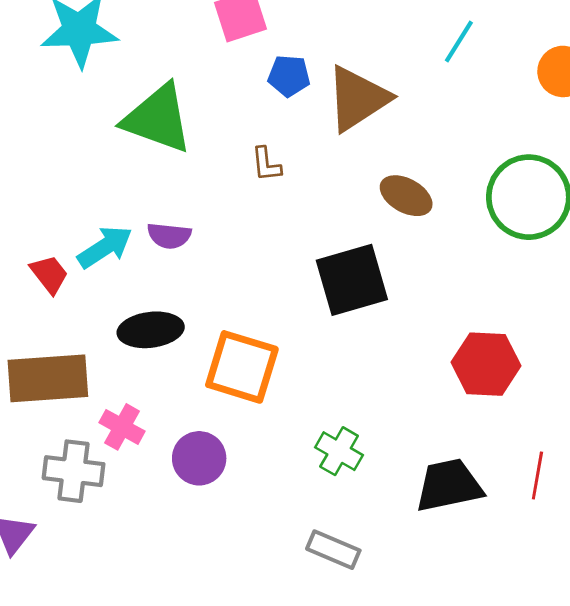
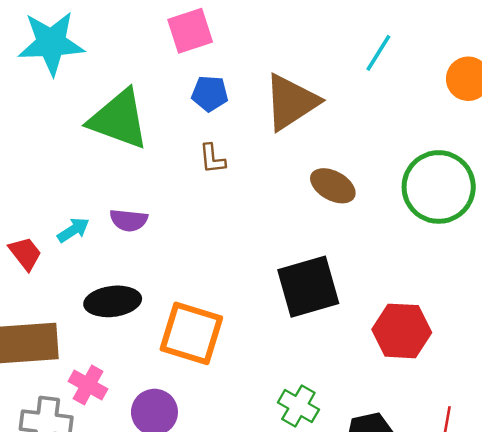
blue pentagon: (289, 76) -> (210, 93), moved
cyan arrow: (105, 247) -> (73, 230), size x0.7
black square: (352, 280) -> (308, 287), moved
green cross: (339, 451) -> (298, 406), moved

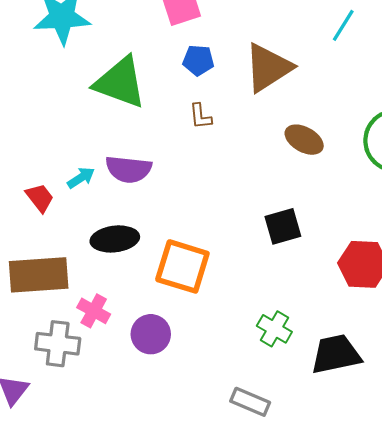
purple semicircle: (129, 220) -> (129, 169), size x1.4
black square: (308, 287) -> (283, 226), size x0.7

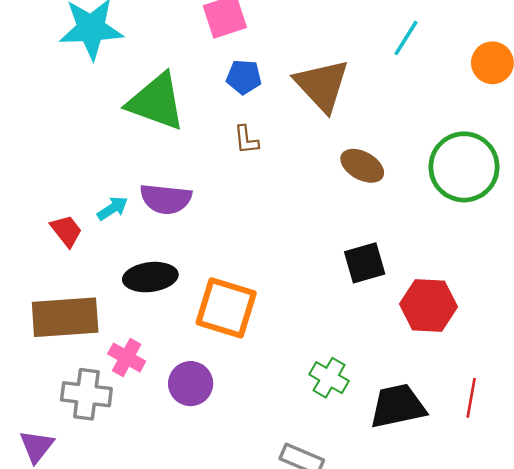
brown triangle: (268, 68) -> (322, 85), turned -40
black square: (283, 226) -> (365, 263), moved

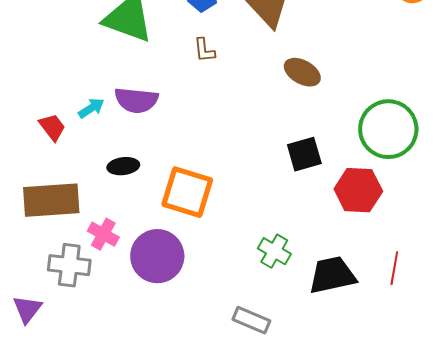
green circle: (464, 167) -> (388, 129), moved
black ellipse: (150, 277) -> (123, 166), size x0.7
purple circle: (191, 384) -> (157, 256), size x1.4

